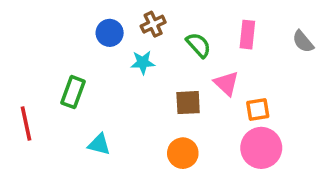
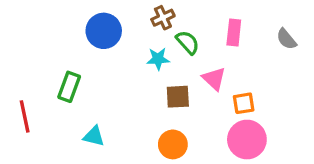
brown cross: (153, 24) -> (163, 18), moved
blue circle: (110, 33) -> (104, 31), size x1.4
cyan star: (143, 62) -> (158, 59), moved

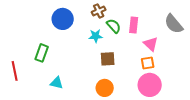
pink rectangle: (234, 32) -> (134, 25), moved
gray semicircle: (286, 39) -> (174, 24), size x1.5
pink triangle: (214, 79) -> (151, 44), moved

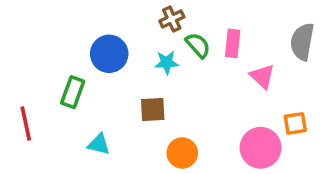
blue circle: (63, 19) -> (109, 54), moved
gray semicircle: (174, 24) -> (302, 42), turned 50
brown square: (108, 59) -> (153, 109), moved
orange square: (148, 63) -> (295, 123), moved

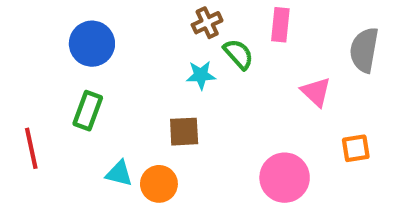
pink rectangle: (233, 43) -> (280, 25), moved
blue circle: (109, 54) -> (92, 44), moved
pink circle: (261, 148) -> (285, 178), moved
orange circle: (182, 153) -> (159, 184), moved

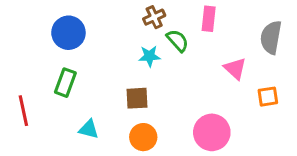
orange square: (356, 148) -> (268, 97), moved
orange circle: (159, 184) -> (143, 137), moved

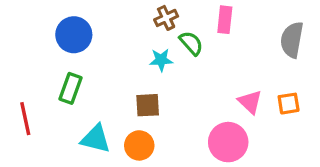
pink triangle: (235, 69) -> (250, 102), moved
cyan triangle: (89, 129) -> (96, 139), size x1.4
orange circle: (143, 137) -> (139, 145), moved

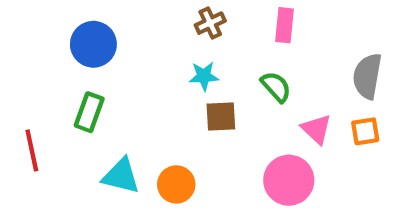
gray semicircle: (292, 40) -> (367, 76), moved
green semicircle: (191, 43) -> (276, 87), moved
brown square: (148, 105) -> (221, 116), moved

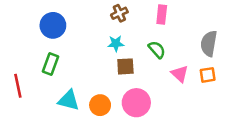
pink circle: (289, 180) -> (136, 103), moved

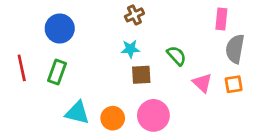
pink rectangle: (162, 14) -> (221, 19), moved
red line: (18, 86) -> (22, 68), moved

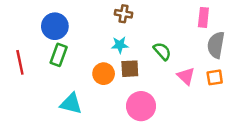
brown cross: (134, 15) -> (124, 14), turned 35
green rectangle: (57, 72) -> (59, 55), moved
orange circle: (113, 118) -> (104, 74), moved

